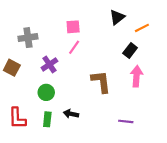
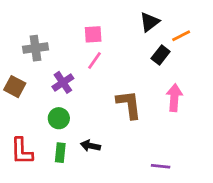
black rectangle: (130, 50) -> (161, 55), moved
purple line: (126, 121) -> (161, 166), moved

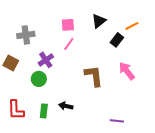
black triangle: (150, 22) -> (99, 21), moved
pink arrow: (174, 98) -> (127, 71), turned -42
green circle: (59, 118) -> (39, 79), moved

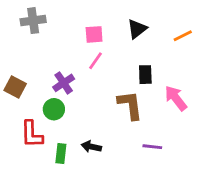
gray cross: (26, 35) -> (33, 21), moved
black rectangle: (117, 40) -> (145, 75), moved, turned -40
red L-shape: (16, 110) -> (32, 134), moved
purple line: (117, 121) -> (152, 147), moved

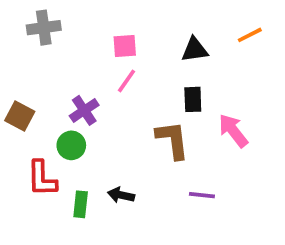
black triangle: (137, 29) -> (195, 50), moved, turned 30
orange line: (183, 36) -> (250, 35), moved

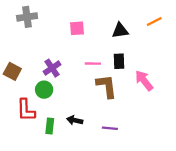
pink line: (127, 81) -> (93, 64), moved, turned 56
purple line: (202, 195) -> (110, 128), moved

